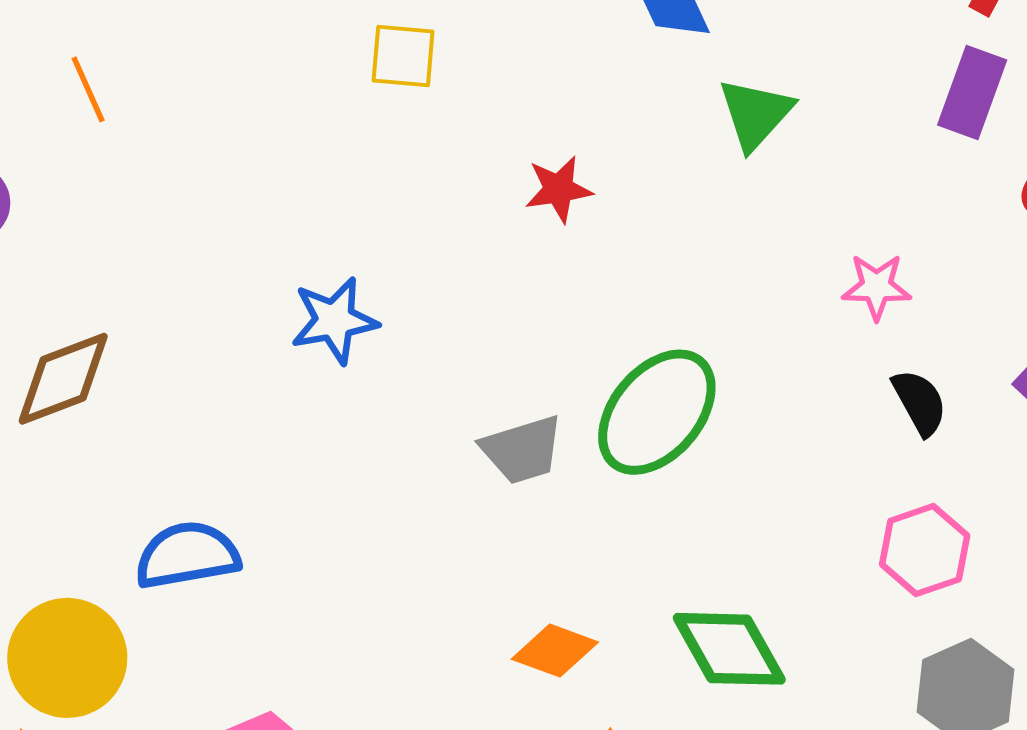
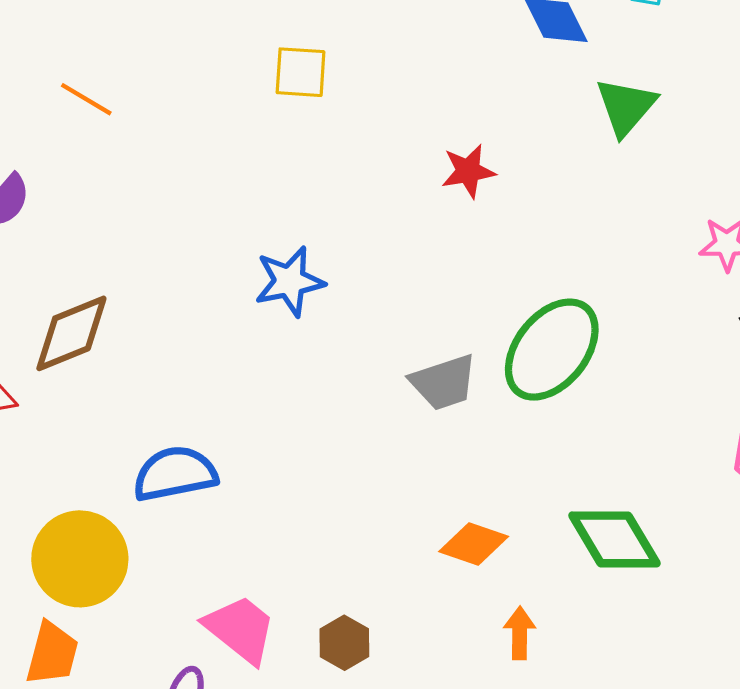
yellow square: (403, 56) -> (301, 72), moved
orange line: (88, 89) -> (86, 99), turned -34

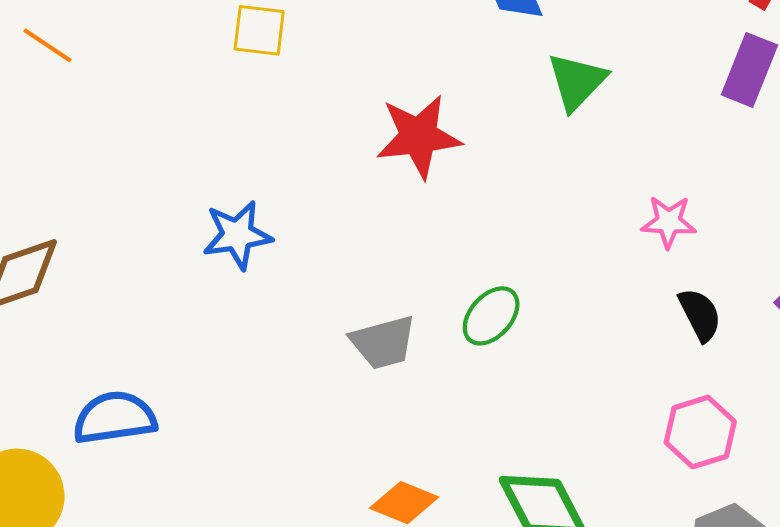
red star: (468, 171) -> (419, 136), size x1.6
green ellipse: (552, 350) -> (491, 316), size x0.6

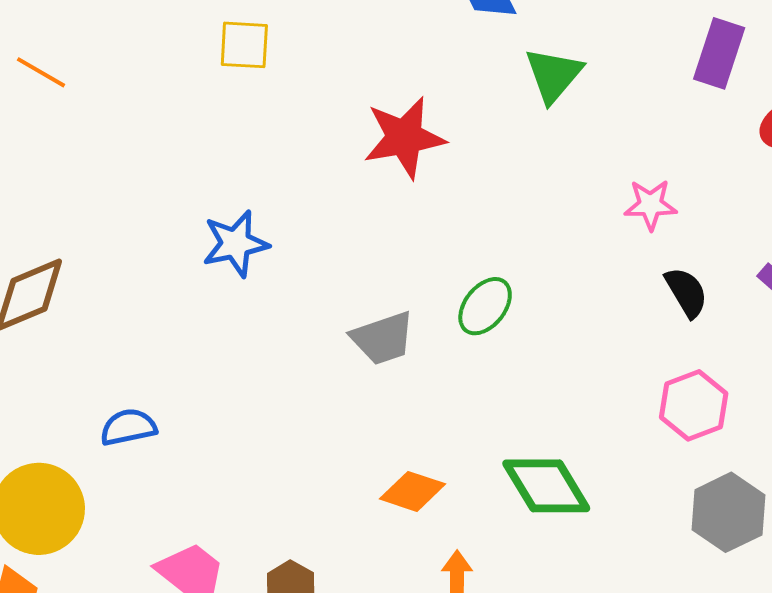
blue semicircle: (115, 418) -> (128, 427), size x0.7

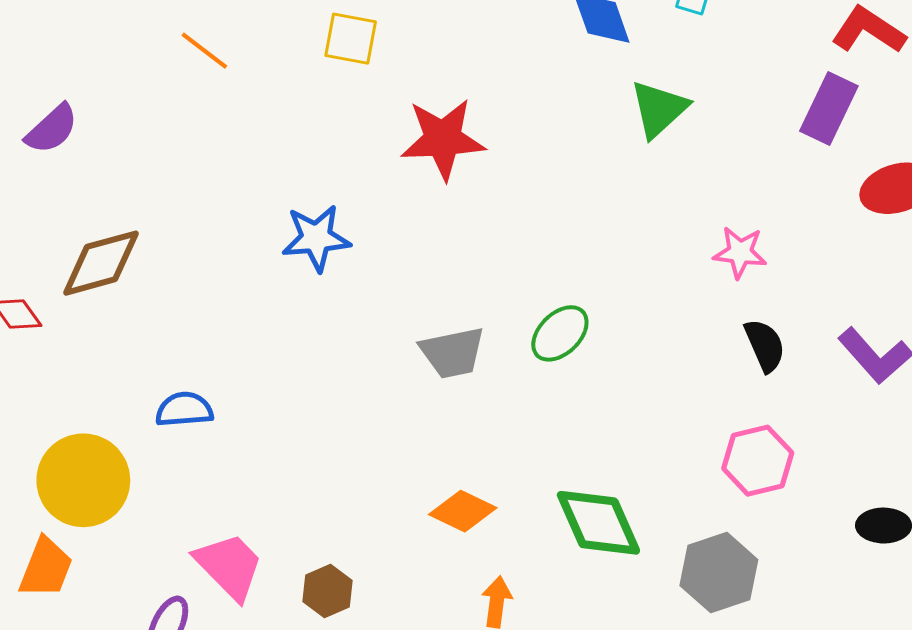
orange line: (41, 72) -> (204, 51), moved
red star: (404, 138) -> (443, 139), moved
gray hexagon: (728, 512) -> (719, 573), moved

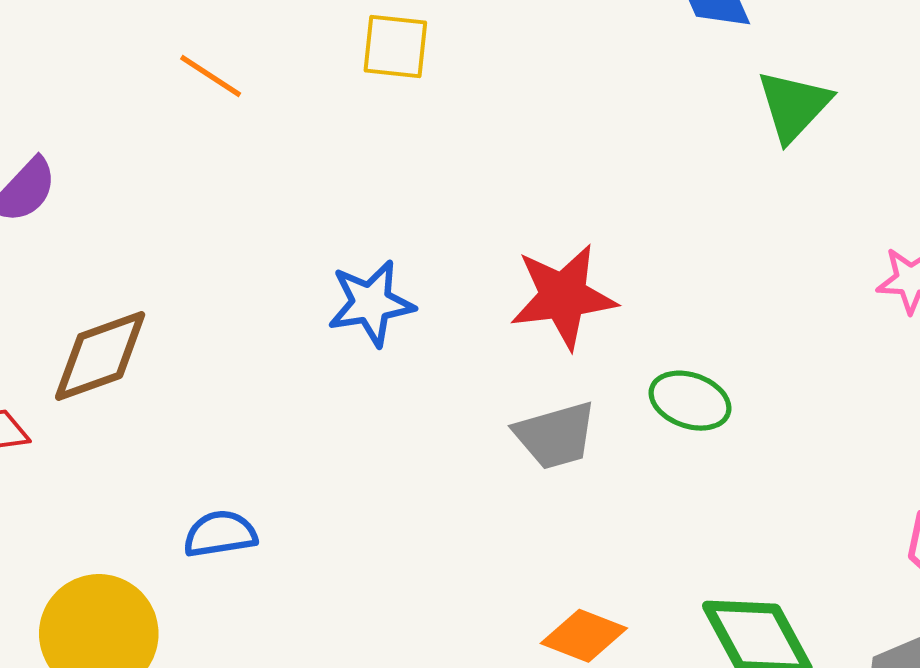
red star: (443, 139) -> (563, 296), moved
green ellipse: (560, 333) -> (690, 401), turned 68

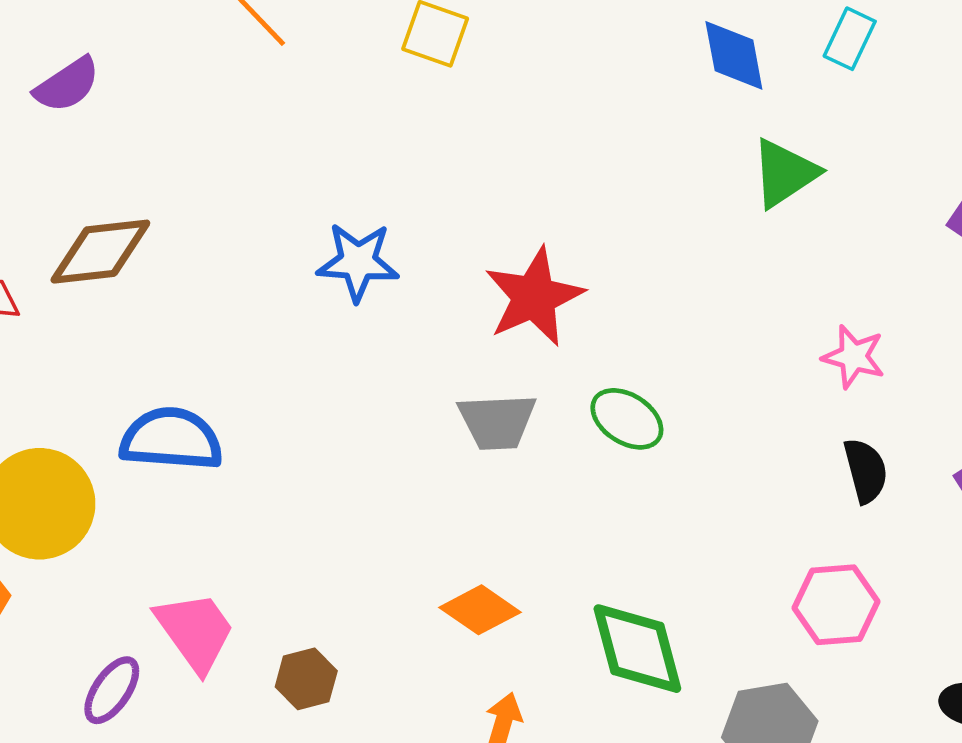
red star: (563, 296) -> (534, 297), turned -30
blue semicircle: (220, 534) -> (171, 439), size x1.5

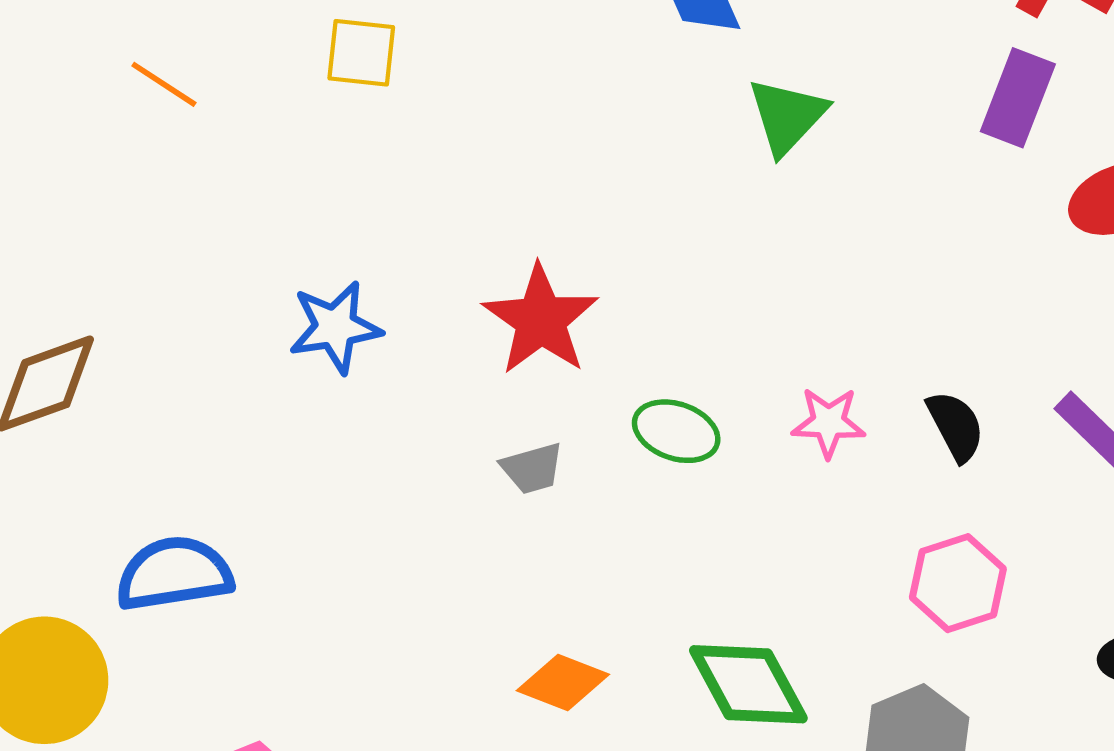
pink star: (854, 357) -> (828, 422), moved
gray trapezoid: (497, 422) -> (532, 468), size x0.7

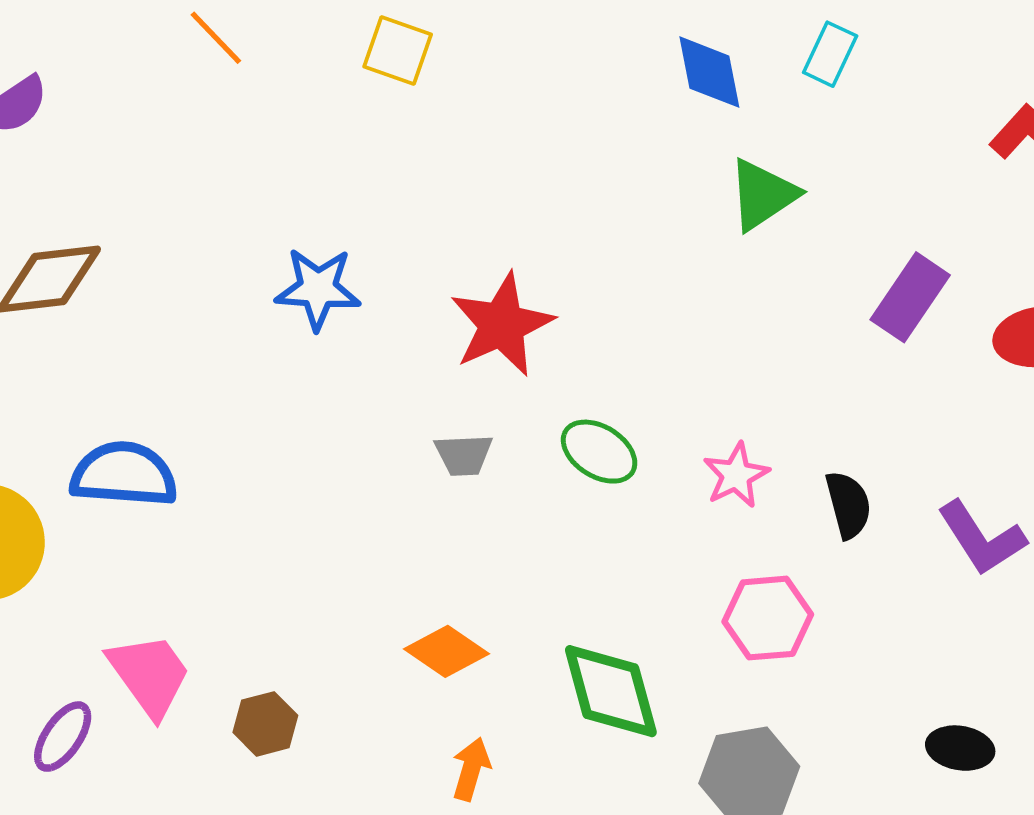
purple rectangle: (1018, 98) -> (910, 297), moved
pink star: (828, 422) -> (736, 475), turned 30
pink hexagon: (958, 583) -> (768, 618), moved

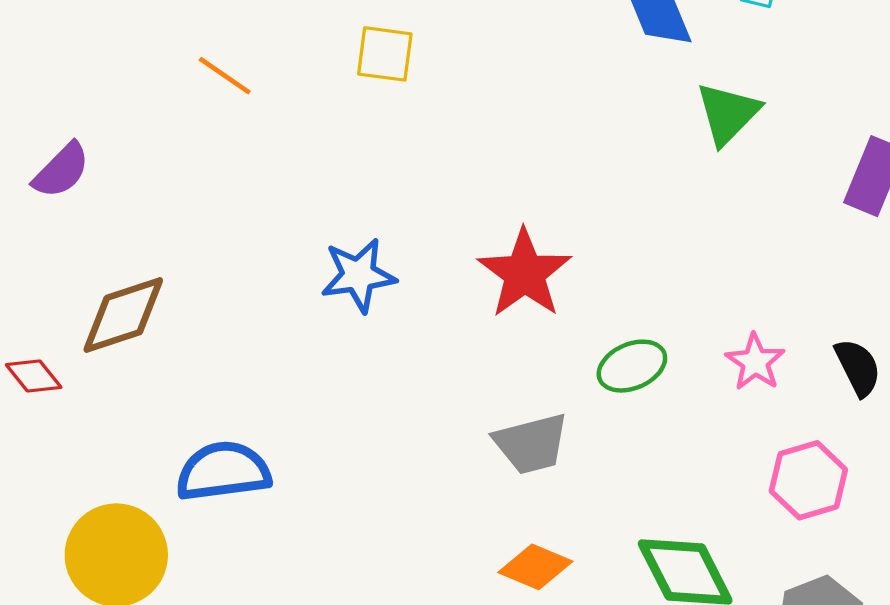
green ellipse: (599, 452) -> (632, 366), turned -44
gray trapezoid: (464, 455) -> (531, 444), moved, size x1.5

